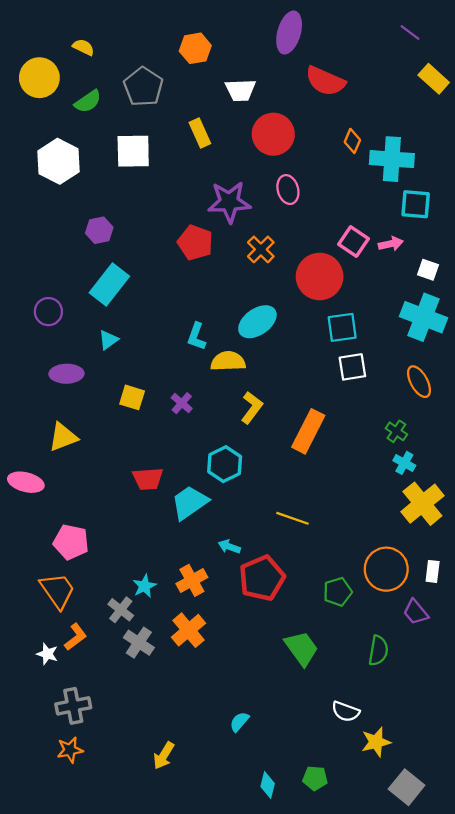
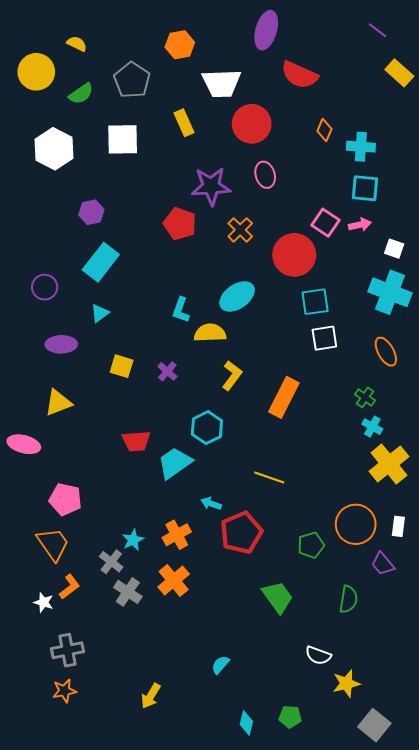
white trapezoid: (240, 90) -> (221, 83), size x1.4
cyan cross: (392, 159) -> (361, 147), size x0.7
cyan square: (416, 204) -> (365, 188), moved

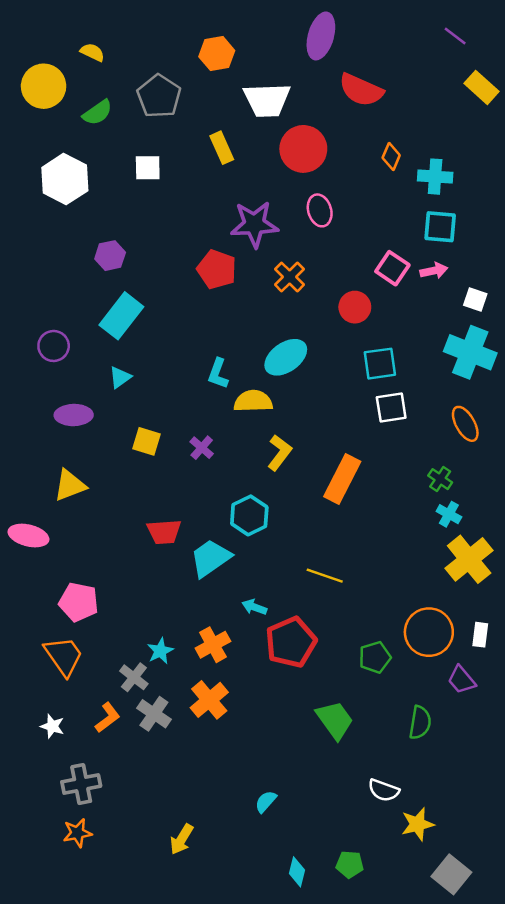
white square: (123, 139) -> (148, 168), size x0.7
red circle: (294, 255) -> (355, 307), size x0.6
orange L-shape: (70, 587) -> (108, 717), moved

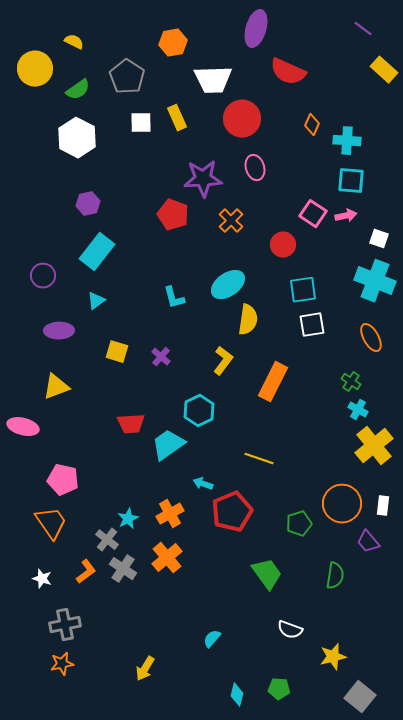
white square: (148, 168) -> (141, 123), moved
white hexagon: (65, 179) -> (77, 138), moved
cyan L-shape: (218, 374) -> (174, 298), turned -35
yellow semicircle: (253, 401) -> (248, 320), moved, turned 100
white semicircle: (384, 790) -> (290, 630), moved

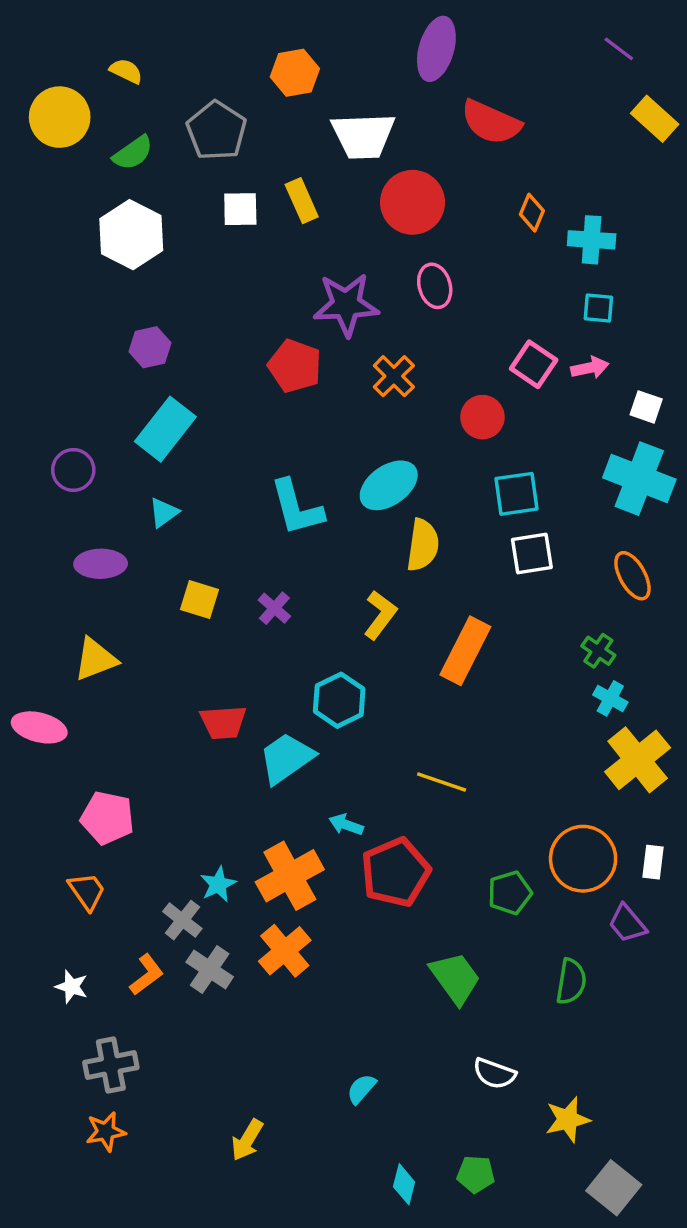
cyan square: (351, 181) -> (598, 308), size x0.7
cyan L-shape: (174, 298) -> (297, 507), size x1.5
orange cross: (170, 514) -> (290, 876), size x1.4
orange trapezoid: (51, 523) -> (87, 891), size x0.7

